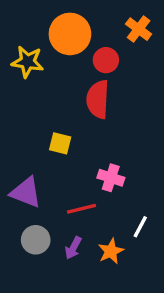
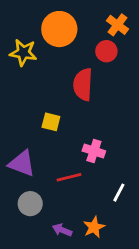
red circle: (106, 60) -> (106, 51), moved
purple arrow: (73, 248) -> (62, 230), moved, turned 84
orange star: (111, 251) -> (94, 227), moved

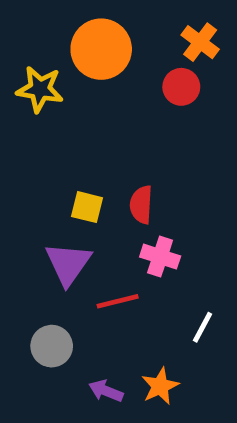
red semicircle: (83, 84) -> (141, 205), moved, size x0.7
purple triangle: (22, 163) -> (68, 264), moved, turned 44

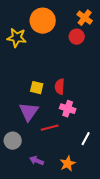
gray circle: (52, 346) -> (13, 141), moved
purple arrow: (106, 391) -> (37, 161), moved

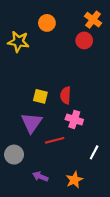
orange circle: (43, 21) -> (47, 23), size x0.6

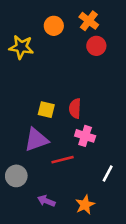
orange cross: (93, 20) -> (89, 21), moved
purple triangle: (32, 123) -> (36, 140), turned 35

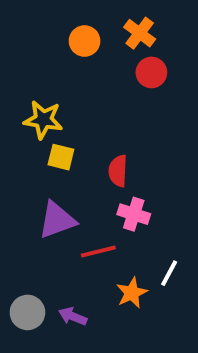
yellow star: (21, 47) -> (43, 120), moved
yellow square: (46, 110) -> (61, 157), moved
gray circle: (16, 176) -> (27, 312), moved
orange star: (85, 205) -> (132, 293), moved

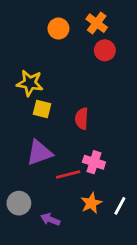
pink cross: (134, 214) -> (94, 162), moved
white line: (169, 273) -> (120, 206), moved
gray circle: (27, 312) -> (19, 203), moved

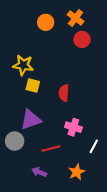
red line: (68, 174) -> (51, 149), moved
gray circle: (19, 203) -> (15, 141), moved
orange star: (91, 203) -> (77, 172), moved
white line: (120, 206) -> (94, 146), moved

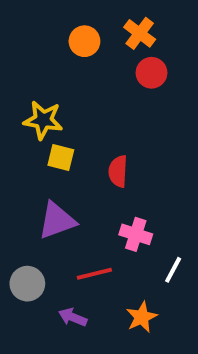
gray circle: (15, 141) -> (27, 284), moved

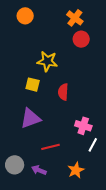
orange circle: (84, 41) -> (25, 16), moved
yellow star: (43, 120) -> (47, 61), moved
pink cross: (136, 234) -> (83, 126), moved
gray circle: (27, 284) -> (15, 165), moved

